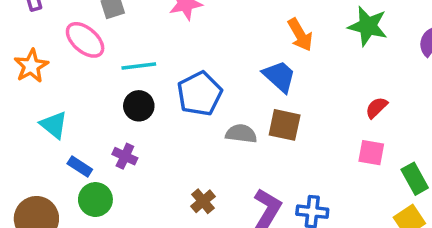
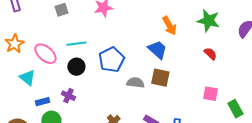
pink ellipse: (85, 40) -> (45, 54), moved
red semicircle: (376, 108) -> (210, 54), moved, turned 88
blue rectangle: (80, 167) -> (42, 102), turned -48

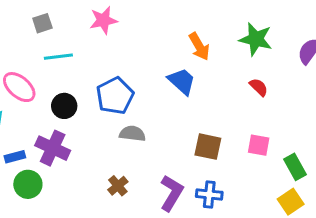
cyan line: (76, 44) -> (58, 57), moved
brown square: (160, 78) -> (208, 147), moved
gray semicircle: (135, 83) -> (132, 134), moved
purple cross: (68, 96) -> (53, 148), size x1.6

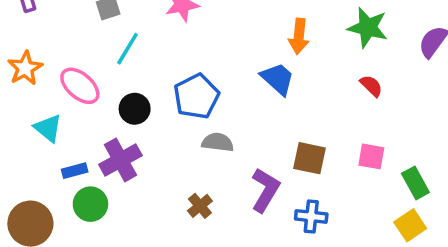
orange arrow: (199, 46) -> (299, 36), turned 36
cyan line: (58, 57) -> (128, 49), turned -52
purple cross: (53, 148) -> (120, 160), turned 36
purple L-shape: (172, 193) -> (265, 190), moved

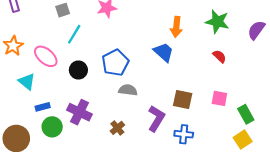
purple cross: (120, 160) -> (79, 112), moved, turned -35

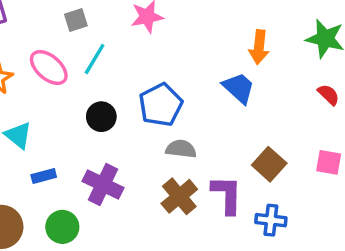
pink ellipse: (46, 56) -> (49, 67), moved
brown square: (183, 99) -> (269, 164), turned 30
purple L-shape: (156, 118) -> (227, 195), turned -30
green circle: (52, 127) -> (62, 227), moved
brown cross: (117, 128) -> (179, 196), moved, size x1.5

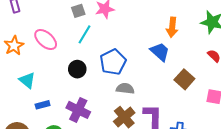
gray square: (76, 20) -> (78, 11), moved
cyan line: (95, 59) -> (84, 34), moved
brown square: (269, 164) -> (184, 79), moved

